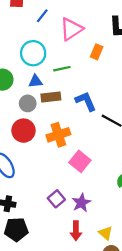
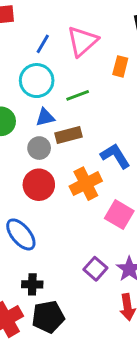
blue line: (42, 16) -> (43, 44), moved
blue L-shape: (86, 101) -> (115, 156), moved

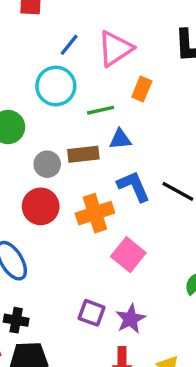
orange rectangle: (120, 66) -> (142, 89), moved
blue triangle: (45, 117) -> (120, 139), moved
purple square: (95, 269) -> (92, 313), turned -30

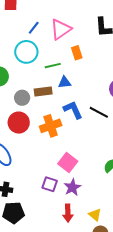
orange rectangle: (142, 89) -> (77, 53), turned -40
pink square: (128, 255) -> (68, 163), moved

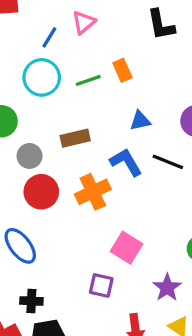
pink triangle: (61, 29) -> (84, 22), moved, size x0.7
green line: (53, 66) -> (88, 80), moved
blue triangle: (65, 82) -> (140, 121), moved
gray circle: (22, 98) -> (30, 156), moved
purple star: (72, 187) -> (167, 288), moved

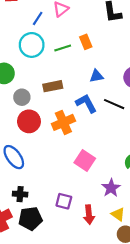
purple square: (101, 285) -> (64, 201), moved

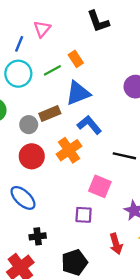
blue triangle: (97, 76) -> (78, 93), moved, size x1.6
gray circle: (22, 97) -> (29, 125), moved
black line: (114, 104) -> (124, 156), moved
purple square: (64, 201) -> (84, 215), moved
black pentagon: (30, 218) -> (74, 262), moved

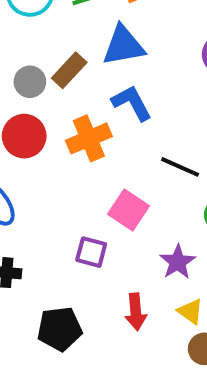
brown rectangle: (50, 113) -> (69, 70), turned -36

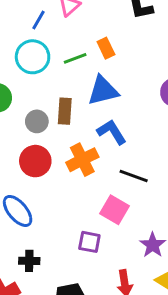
brown rectangle: (69, 70) -> (65, 111), turned -35
black line: (180, 167) -> (134, 176), moved

